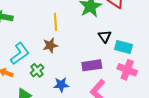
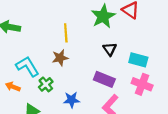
black triangle: (105, 36) -> (110, 49), moved
cyan L-shape: (20, 54) -> (27, 66), turned -85
purple rectangle: (92, 65) -> (104, 79), turned 30

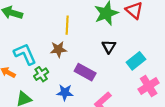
cyan rectangle: (138, 60) -> (136, 61), turned -60
purple rectangle: (104, 79) -> (85, 72), moved
pink cross: (142, 84) -> (149, 86), moved, turned 30

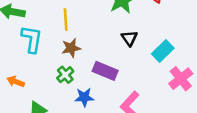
yellow line: (67, 25) -> (66, 20), moved
cyan L-shape: (25, 54) -> (32, 39), moved, turned 40
green cross: (41, 74) -> (65, 75), moved

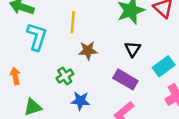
brown star: (71, 48) -> (88, 51), moved
purple rectangle: (105, 71) -> (125, 79), moved
orange arrow: (16, 82) -> (15, 76), turned 49

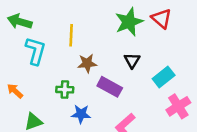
orange arrow: (15, 76) -> (15, 91), turned -35
green cross: (65, 76) -> (65, 90), turned 35
purple rectangle: (125, 79) -> (110, 87), moved

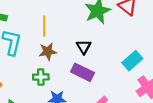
black triangle: (132, 61) -> (84, 47), moved
brown star: (87, 63) -> (48, 52), moved

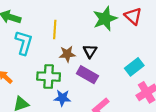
brown star: (48, 52) -> (67, 54), moved
green cross: (41, 77) -> (49, 77), size x1.5

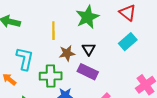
green star: (105, 19) -> (87, 17), moved
cyan L-shape: (24, 43) -> (25, 59), moved
cyan rectangle: (134, 67) -> (128, 42), moved

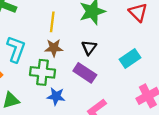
cyan rectangle: (128, 42) -> (130, 58), moved
brown star: (67, 53) -> (54, 48), moved

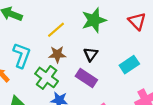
yellow line: (52, 22) -> (56, 30), turned 42
green cross: (43, 72) -> (47, 77), turned 30

